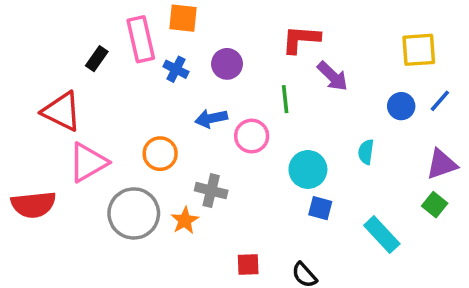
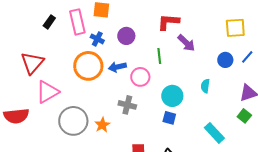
black rectangle: (97, 59) -> (49, 22), moved
red triangle: (62, 111) -> (32, 63), turned 45
orange circle: (160, 154) -> (88, 66), moved, size x1.5
gray cross: (211, 191) -> (127, 105), moved
blue square: (320, 208) -> (169, 118), moved

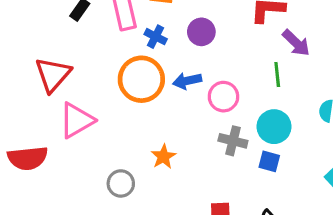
green line: (159, 56) -> (277, 74), moved
gray cross: (127, 105) -> (233, 141), moved
gray circle: (73, 121) -> (121, 183), moved, size x0.6
orange star: (102, 125) -> (163, 157), moved

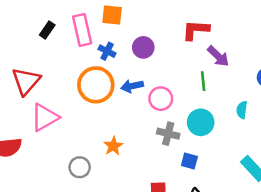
blue square: (269, 161) -> (189, 161), moved

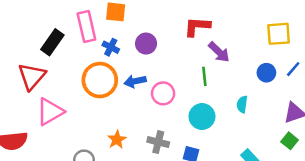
black rectangle: (47, 30) -> (52, 42), moved, size x1.5
gray cross: (168, 134) -> (158, 142), moved

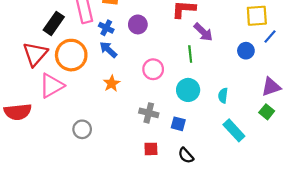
blue line: (293, 69) -> (270, 36), moved
orange circle: (100, 80) -> (71, 55), moved
blue arrow: (135, 81) -> (108, 50), moved, turned 54
cyan semicircle: (242, 104) -> (223, 95), moved
orange star: (117, 140) -> (112, 83), moved

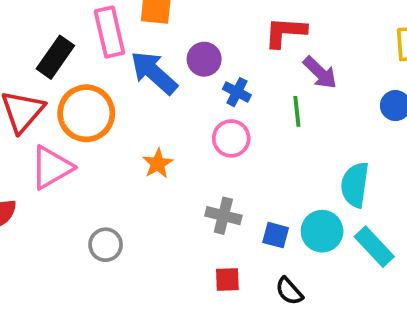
blue cross: (106, 28) -> (237, 92), moved
blue arrow: (108, 50) -> (154, 73), moved, size x1.5
cyan circle: (188, 90) -> (322, 231), moved
cyan semicircle: (223, 95) -> (355, 185), size x1.6

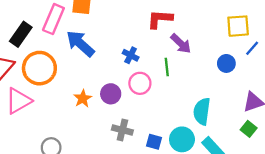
pink rectangle: (109, 32) -> (53, 19), turned 36
purple circle: (204, 59) -> (111, 94), moved
pink circle: (231, 138) -> (140, 83), moved

